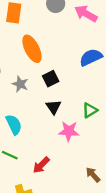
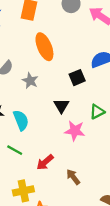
black square: (51, 79) -> (77, 78), moved
brown arrow: (93, 175) -> (73, 177), moved

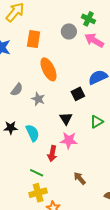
pink star: (75, 131) -> (69, 140), moved
green line: (15, 150) -> (37, 173), moved
red arrow: (45, 162) -> (52, 154), moved, turned -35

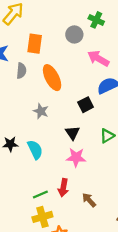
pink arrow: (94, 40) -> (98, 58), moved
gray semicircle: (17, 90) -> (21, 71), moved, turned -32
red arrow: (52, 154) -> (63, 188), moved
green line: (37, 173) -> (40, 194), turned -48

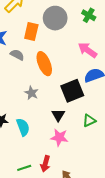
gray circle: (74, 34) -> (55, 18), moved, size x1.5
gray semicircle: (21, 71) -> (17, 55), turned -72
black square: (86, 105) -> (72, 91), size x1.6

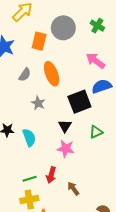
gray semicircle: (17, 55) -> (25, 75), moved, turned 96

